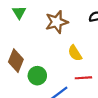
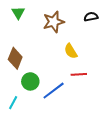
green circle: (37, 76) -> (30, 81), moved

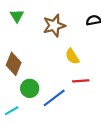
cyan line: (13, 103) -> (12, 111), turned 32

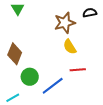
brown star: (54, 26) -> (65, 23), moved

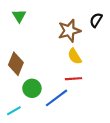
black semicircle: (90, 13) -> (96, 20), turned -48
red line: (78, 70) -> (74, 79), moved

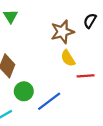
red line: (74, 79) -> (86, 76), moved

